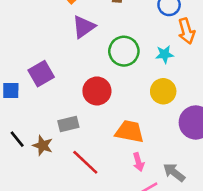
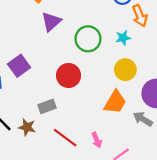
orange trapezoid: (130, 131) -> (115, 102), moved, turned 115
pink arrow: (138, 162) -> (97, 140), moved
gray arrow: (174, 172) -> (143, 119), moved

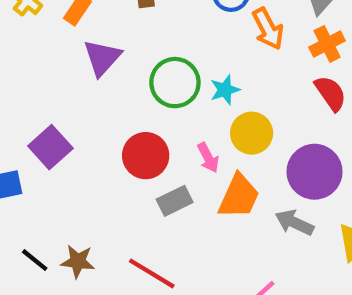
cyan star: (123, 38) -> (225, 90), moved
gray rectangle: (47, 106) -> (175, 201), moved
pink arrow: (97, 140) -> (208, 158), moved

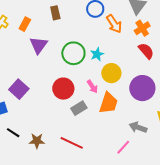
gray arrow: (294, 223) -> (138, 127), moved
black line: (35, 260) -> (13, 133), moved

